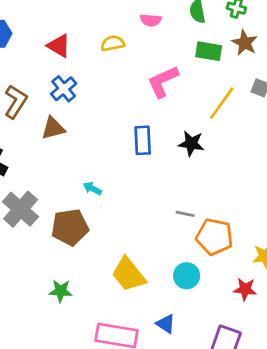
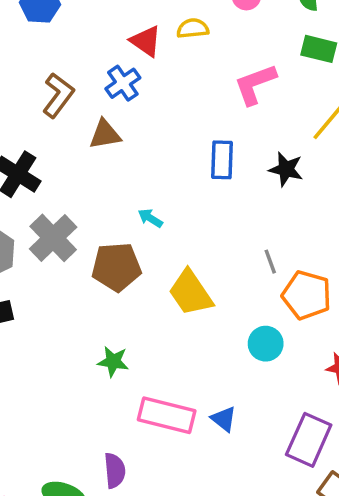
red triangle: (59, 46) -> (146, 41), moved
gray line: (185, 214) -> (270, 262), turned 54
yellow trapezoid: (129, 274) -> (191, 293), moved
green star: (61, 291) -> (113, 362), moved
blue triangle: (166, 324) -> (224, 419), moved

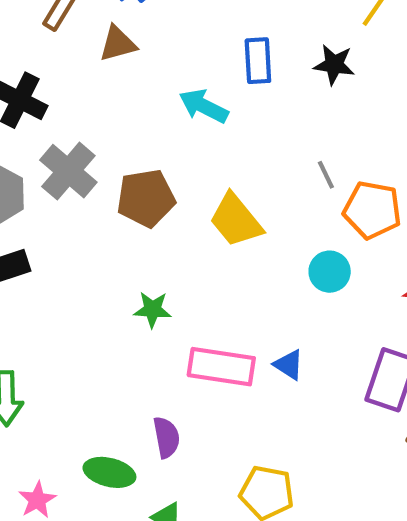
cyan arrow: (150, 218) -> (204, 106), moved, size x1.6

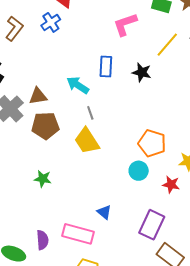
brown triangle: (118, 44) -> (38, 96), moved
gray line: (326, 175) -> (90, 113), moved
cyan circle: (330, 272) -> (139, 171), moved
pink rectangle: (221, 367) -> (78, 234), moved

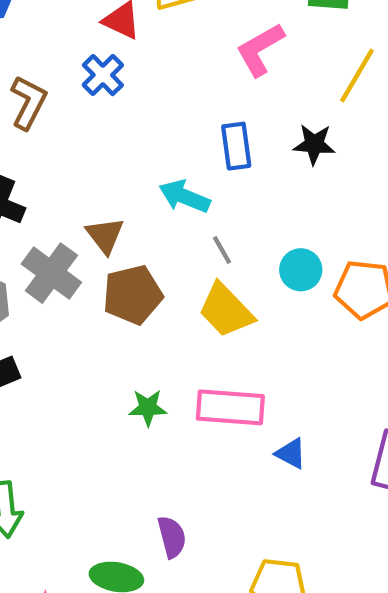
brown triangle: (38, 96) -> (105, 235), turned -48
cyan circle: (139, 171) -> (301, 270), moved
pink rectangle: (78, 234) -> (230, 407), moved

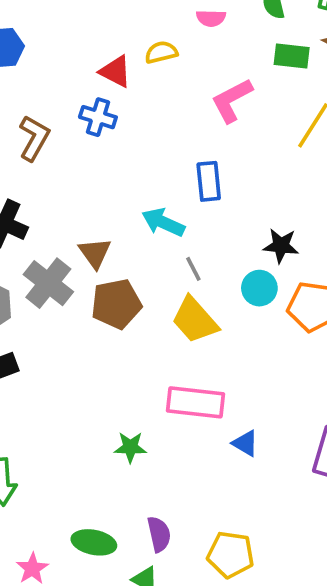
blue cross: (103, 75) -> (98, 117), turned -30
black star: (314, 144) -> (281, 246), moved
green star: (148, 408) -> (130, 447), moved
purple semicircle: (172, 537) -> (159, 534), moved

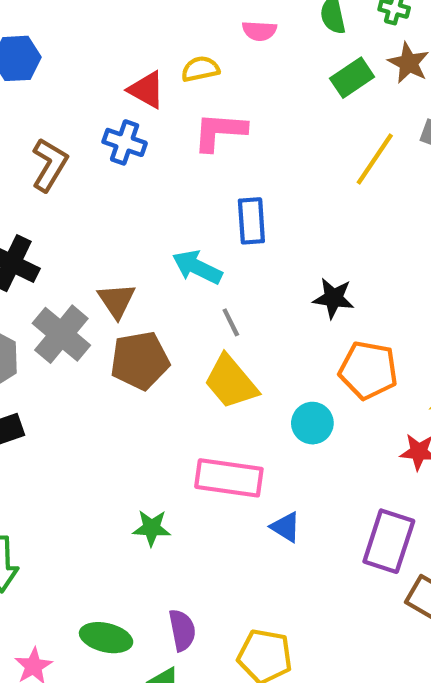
green rectangle: (292, 56) -> (352, 78), turned -42
pink L-shape: (232, 100) -> (220, 132), moved, turned 30
cyan circle: (259, 288) -> (312, 423), moved

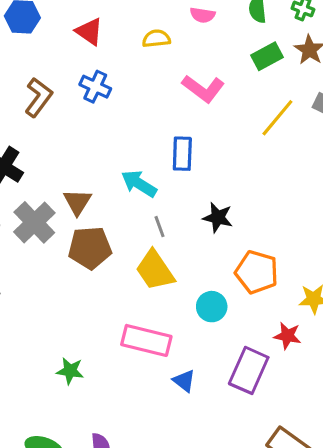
red triangle: (146, 90) -> (89, 32), moved
pink L-shape: (220, 132) -> (203, 89), moved, turned -153
black star: (333, 298) -> (218, 218), moved
green star: (152, 528) -> (70, 371), moved
purple rectangle: (389, 541) -> (249, 370), moved

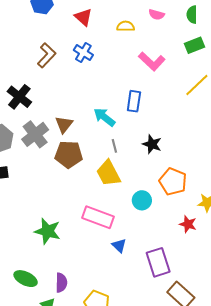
purple rectangle: (249, 370) -> (158, 262), moved, turned -48
green star: (70, 371) -> (48, 231), size x1.5

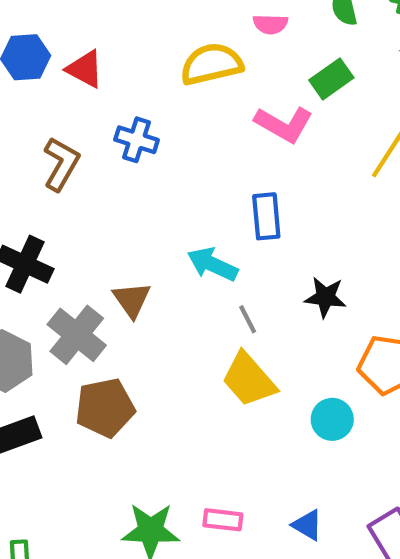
red triangle: (83, 17) -> (85, 69), moved
yellow semicircle: (126, 26) -> (212, 64), size x1.6
green rectangle: (195, 45) -> (331, 79), moved
brown pentagon: (69, 154) -> (105, 408), moved
pink rectangle: (98, 217) -> (223, 520), moved, size x0.6

